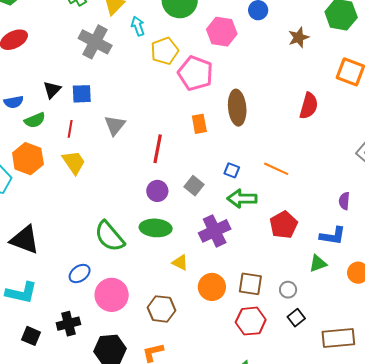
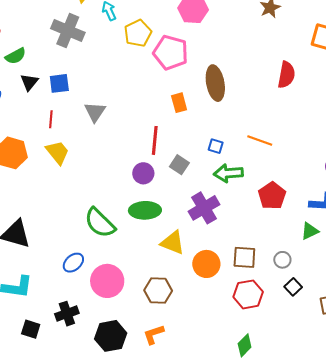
green semicircle: (35, 120) -> (16, 56), moved
red line: (158, 149) -> (155, 140), moved
yellow triangle: (180, 263) -> (173, 243), size x1.5

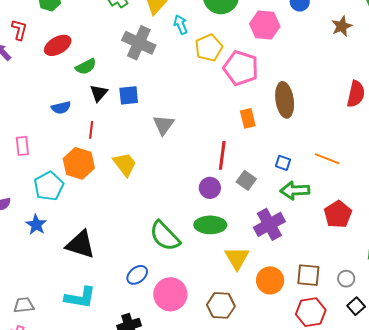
red line: (51, 119) -> (91, 130), moved
yellow triangle: (173, 243) -> (237, 258), turned 36

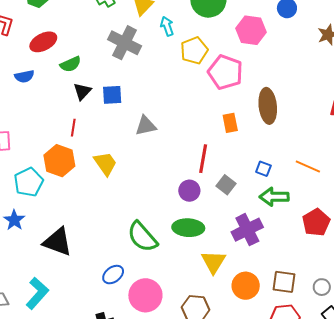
blue semicircle: (61, 108) -> (24, 76), moved
gray triangle: (163, 125) -> (146, 126), turned 40
cyan L-shape: (80, 298) -> (37, 293), moved, turned -60

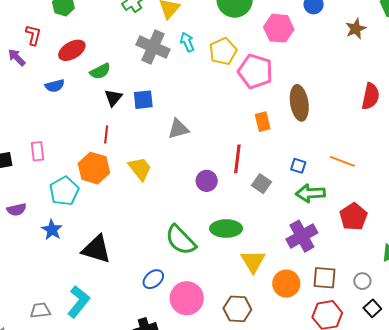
cyan arrow: (167, 26) -> (187, 42), moved
purple circle: (189, 191) -> (207, 181), moved
purple cross: (247, 230) -> (302, 236), moved

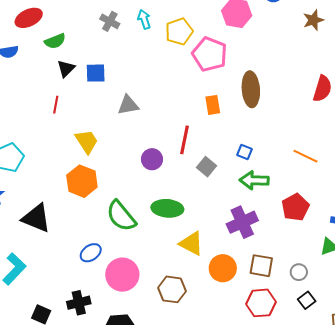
gray cross: (153, 47) -> (110, 21), size x0.6
orange line: (342, 161) -> (305, 156), moved
orange hexagon: (94, 168) -> (82, 181), moved
yellow triangle: (253, 261) -> (191, 243), turned -36

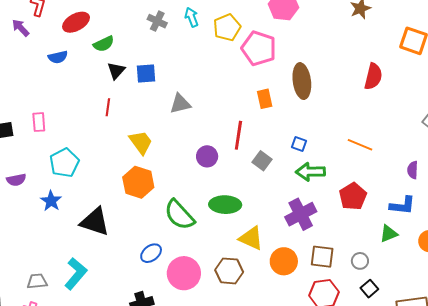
brown hexagon: (172, 289) -> (229, 271), moved

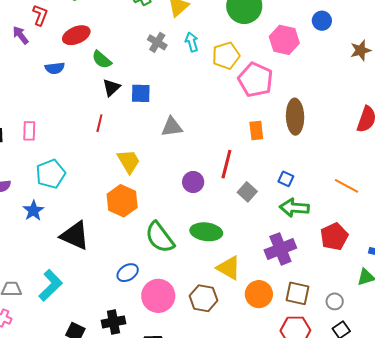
green semicircle: (104, 44) -> (102, 60), turned 60

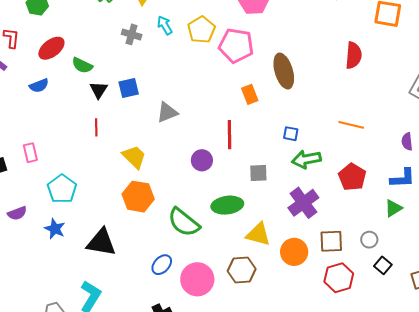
gray square: (247, 192) -> (258, 173), moved, turned -30

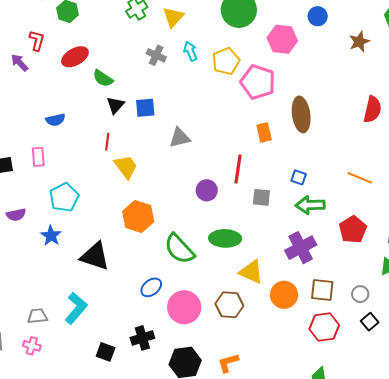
blue semicircle: (39, 86) -> (55, 120), moved
yellow trapezoid: (134, 157) -> (126, 167), moved
gray square: (258, 173) -> (261, 197), moved

